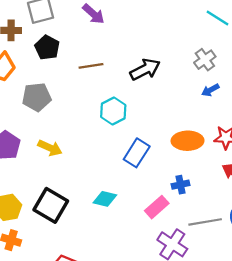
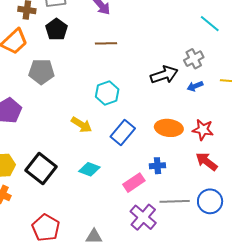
brown line: (91, 66) -> (106, 43), moved
black arrow: (145, 69) -> (164, 75), moved
yellow arrow: (50, 148) -> (81, 125), moved

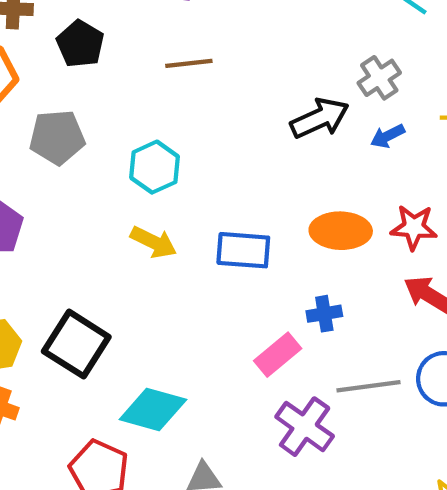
cyan hexagon: (107, 93) -> (155, 167), moved
blue rectangle: (123, 133) -> (243, 250), turned 60
cyan diamond: (89, 169) -> (153, 409), moved, size x1.4

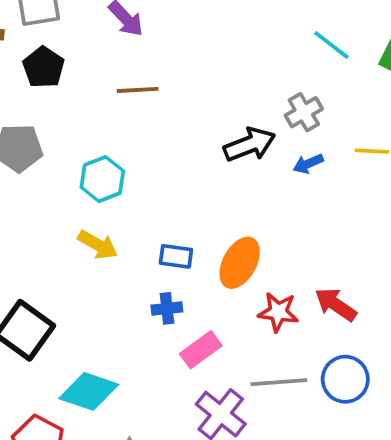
red star: (414, 227) -> (278, 312), moved
orange ellipse: (341, 231) -> (240, 263), moved, turned -66
blue rectangle: (243, 250) -> (176, 256), size x0.7
blue cross: (324, 314) -> (167, 308), moved

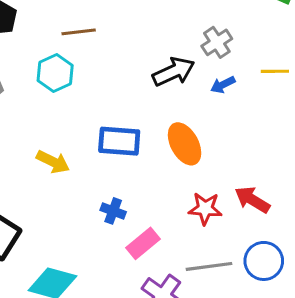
cyan hexagon: (102, 179) -> (55, 73), moved
blue rectangle: (176, 256) -> (119, 141), moved, size x1.5
orange ellipse: (240, 263) -> (185, 144), moved, turned -54
blue cross: (167, 308) -> (113, 211), turned 30

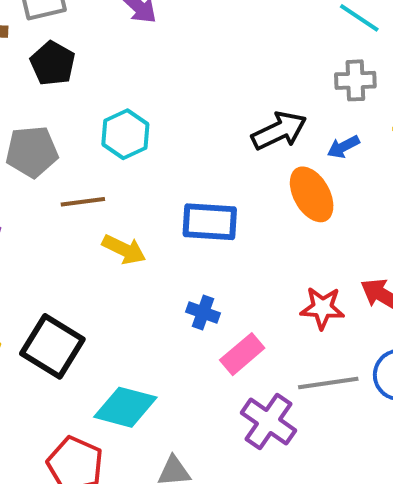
brown line: (79, 32) -> (83, 202), moved
gray cross: (217, 42) -> (355, 80), moved, turned 32
orange ellipse: (185, 144) -> (312, 194), moved

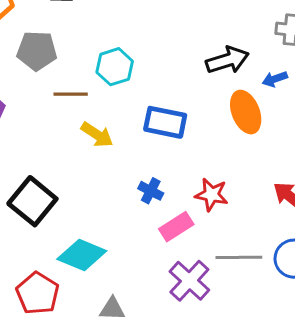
cyan hexagon: (125, 134) -> (115, 67), moved
red star: (322, 308) -> (212, 195), moved

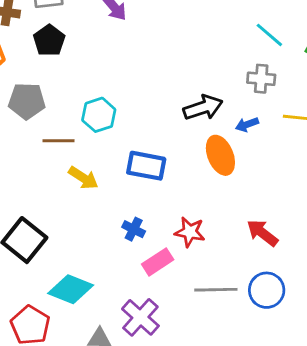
purple cross: (189, 281) -> (140, 317), moved

